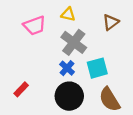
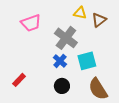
yellow triangle: (68, 14) -> (80, 13), moved
black circle: (69, 96) -> (62, 86), size x0.6

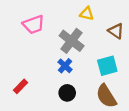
brown triangle: (99, 20) -> (116, 31), moved, turned -49
cyan square: (87, 61) -> (107, 66), moved

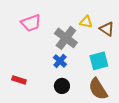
yellow triangle: (87, 14) -> (86, 22), moved
red rectangle: (21, 86) -> (19, 80), turned 64

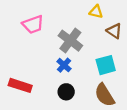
yellow triangle: (86, 22) -> (96, 12), moved
red rectangle: (19, 80) -> (20, 85), size x1.5

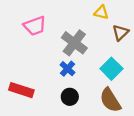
brown triangle: (114, 31) -> (120, 33), turned 42
cyan square: (106, 65) -> (111, 69), turned -30

